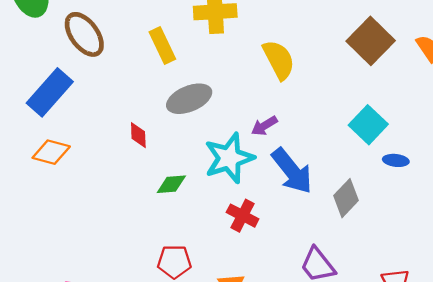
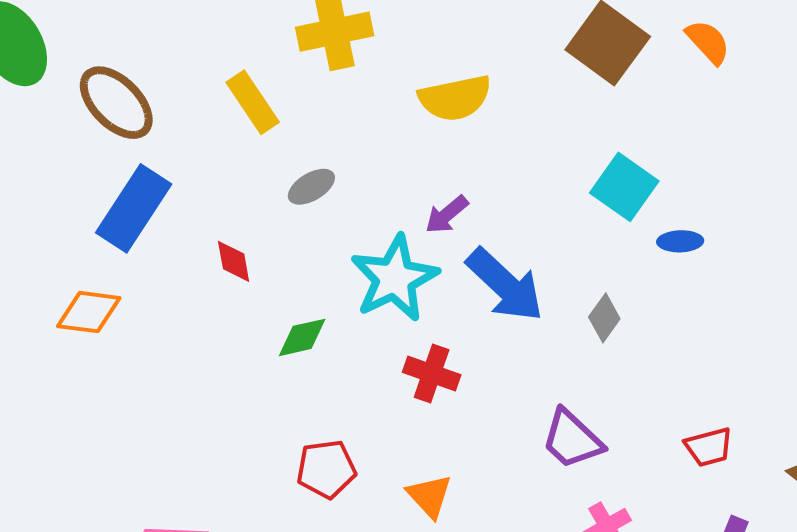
yellow semicircle: (279, 60) -> (455, 98), turned 114
blue rectangle: (50, 92) -> (134, 208), moved
gray ellipse: (189, 99) -> (311, 187), size x0.6
gray diamond: (346, 198) -> (604, 318), size x0.7

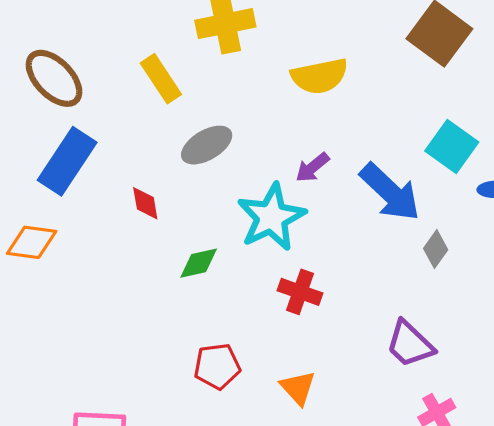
gray ellipse: (311, 187) -> (207, 145), size x1.4
blue arrow: (505, 285) -> (390, 192), moved

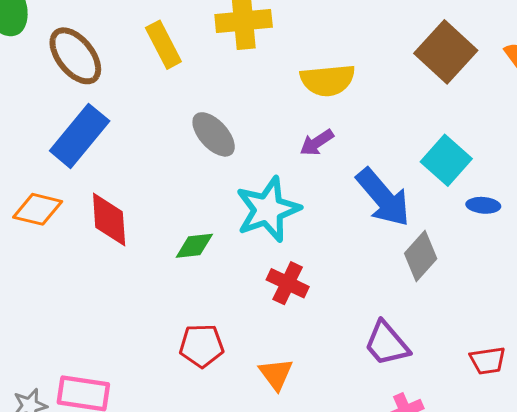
yellow rectangle: (161, 79) -> (163, 45), moved
gray ellipse: (207, 145) -> (214, 134), turned 72
purple arrow: (312, 167) -> (317, 143), moved
red diamond: (145, 203) -> (109, 219), moved, size x1.6
gray diamond: (436, 249) -> (421, 256), size x1.4

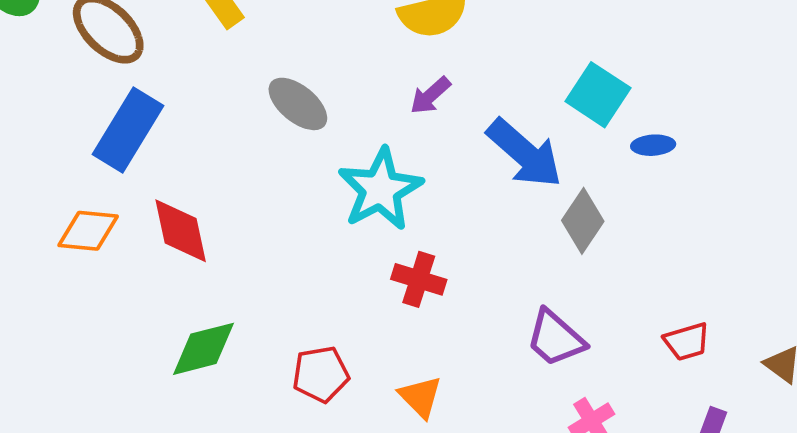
green diamond: (194, 246) -> (203, 349), moved, size x1.4

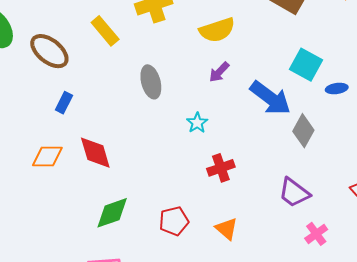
gray ellipse: (298, 104) -> (151, 82), turned 40
blue rectangle: (128, 130) -> (64, 103), size x0.5
cyan star: (380, 189) -> (197, 123), size x0.5
red cross: (419, 279) -> (221, 168), turned -32

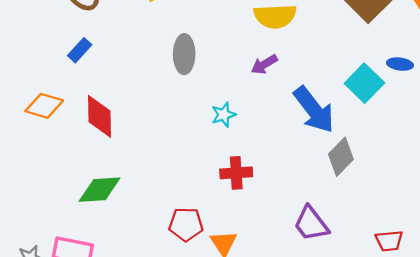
blue ellipse: (337, 89) -> (400, 64), moved
red pentagon: (174, 221) -> (186, 224), moved

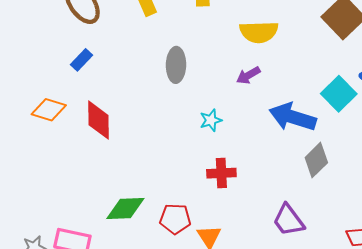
blue arrow: (314, 110) -> (293, 117), turned 144
green diamond: (100, 190) -> (125, 208), moved

